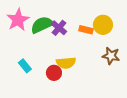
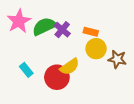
yellow circle: (103, 25) -> (96, 49), moved
yellow semicircle: (66, 63) -> (70, 67), turned -30
red circle: (54, 73) -> (57, 77), size x1.5

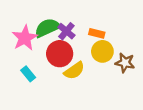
pink star: (19, 21) -> (25, 38), moved
red circle: (57, 77) -> (60, 54), moved

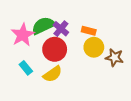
yellow semicircle: (74, 71) -> (53, 74), moved

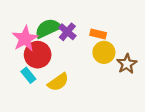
red circle: (55, 49) -> (38, 55), moved
brown star: (114, 58) -> (127, 64), turned 30

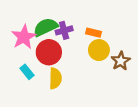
purple cross: (67, 32) -> (64, 30), turned 35
red circle: (38, 55) -> (49, 52), moved
yellow semicircle: (58, 82) -> (55, 78), turned -54

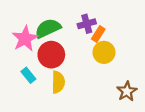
purple cross: (64, 30) -> (87, 24), moved
orange rectangle: (93, 33) -> (98, 34), turned -72
brown star: (121, 61) -> (127, 91), moved

